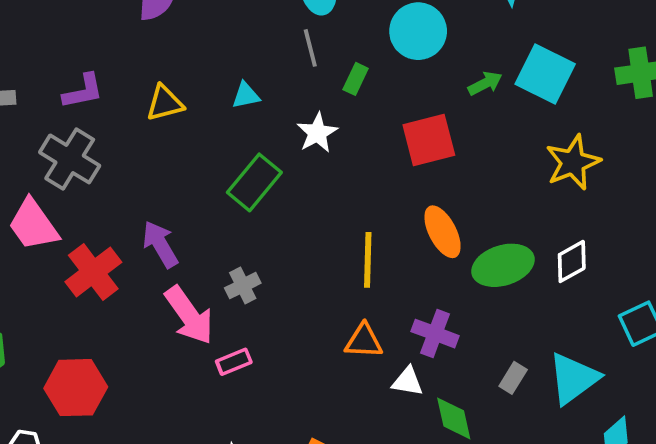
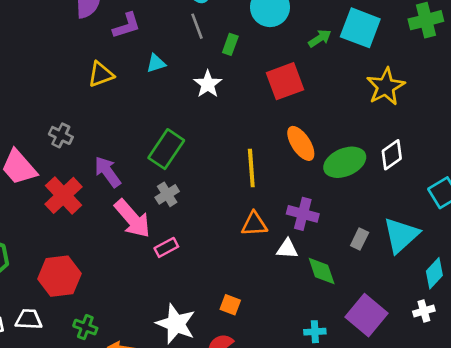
purple L-shape: (83, 91) -> (127, 26), moved
gray cross: (70, 159) -> (61, 135), moved, size x0.6
green rectangle: (254, 182) -> (166, 149), moved

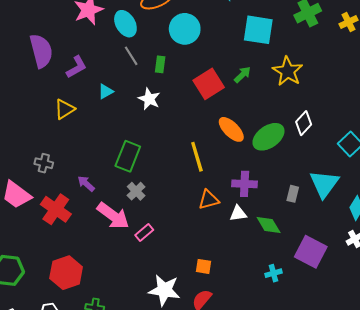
green arrow: (320, 38) -> (242, 75), moved
purple arrow: (108, 172) -> (86, 184), size x0.7

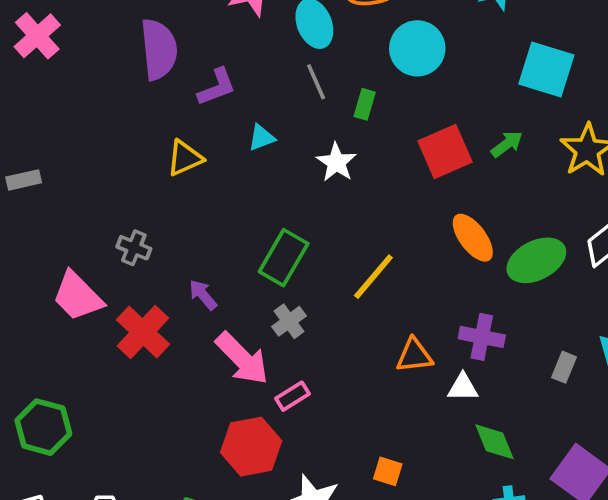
yellow line: (197, 157) -> (373, 277), moved, turned 48
green diamond: (269, 225) -> (495, 442), moved
red hexagon: (66, 273) -> (251, 447), moved

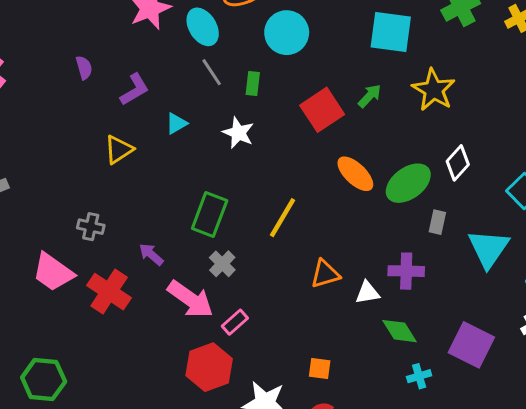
purple semicircle: (159, 49) -> (84, 68), size x0.5
purple cross: (482, 337) -> (406, 271), moved
gray rectangle: (564, 367) -> (437, 222), moved

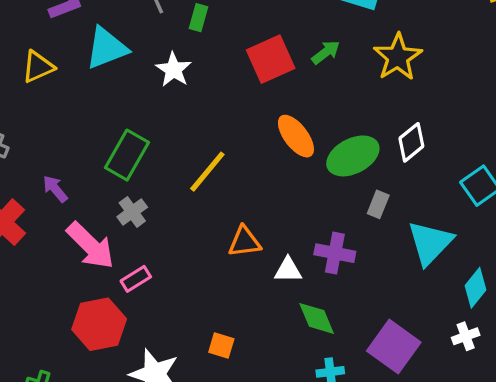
cyan triangle: (176, 123) -> (107, 48), size x1.8

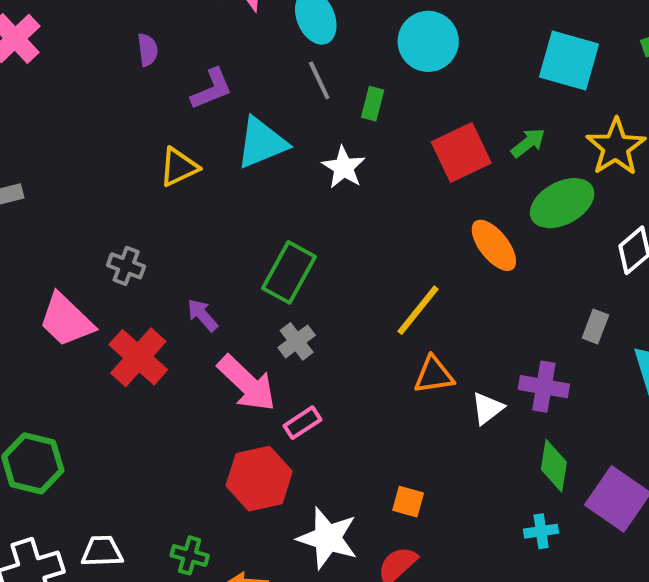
green ellipse: (353, 156) -> (562, 203), moved
yellow line: (207, 172) -> (418, 310), moved
white triangle: (288, 270) -> (487, 408), turned -36
green diamond: (317, 318) -> (554, 466), moved, turned 33

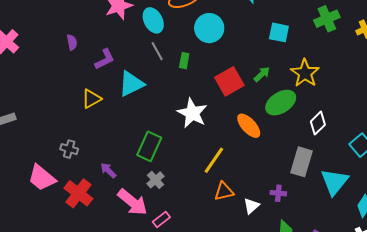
cyan square: (569, 61) -> (279, 32), size x0.7
white star: (344, 167) -> (192, 113), moved, size x1.4
gray rectangle: (595, 326) -> (301, 162), size x1.8
purple cross: (544, 387) -> (278, 193), size x0.7

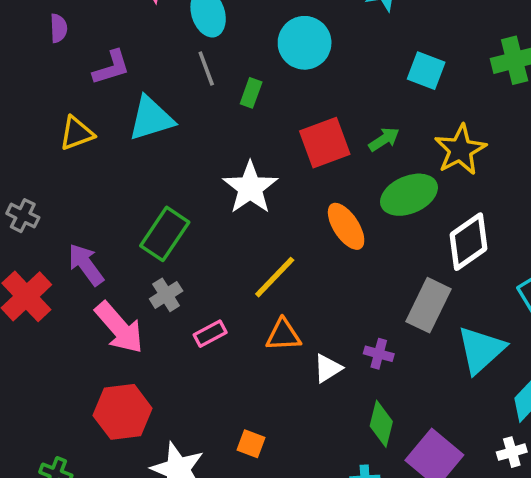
white diamond: (318, 123) -> (469, 242), size x1.4
purple arrow: (108, 170) -> (86, 265), size x1.4
pink rectangle: (161, 220) -> (210, 334), moved

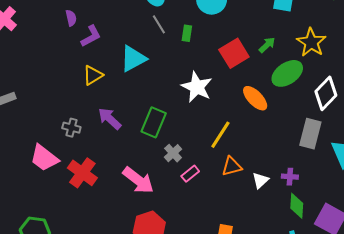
purple L-shape: (111, 68) -> (91, 36), moved
purple arrow: (86, 265) -> (110, 119), moved
gray cross: (166, 295) -> (173, 153), moved
purple cross: (379, 354) -> (290, 177), moved

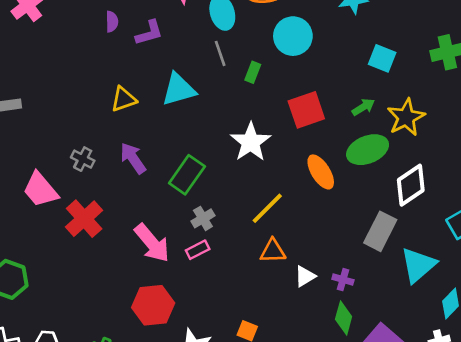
purple L-shape: (91, 36) -> (149, 33), moved
green arrow: (267, 45) -> (363, 107), moved
pink rectangle: (190, 174) -> (198, 250), moved

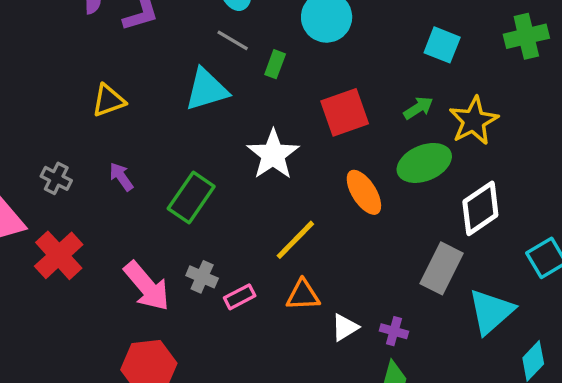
gray line: (220, 53) -> (233, 40), turned -40
cyan triangle: (179, 89) -> (207, 90), moved
purple arrow: (133, 158) -> (121, 177), size x0.7
gray cross: (203, 218) -> (202, 277), moved, turned -35
pink rectangle: (198, 250) -> (240, 297), moved

